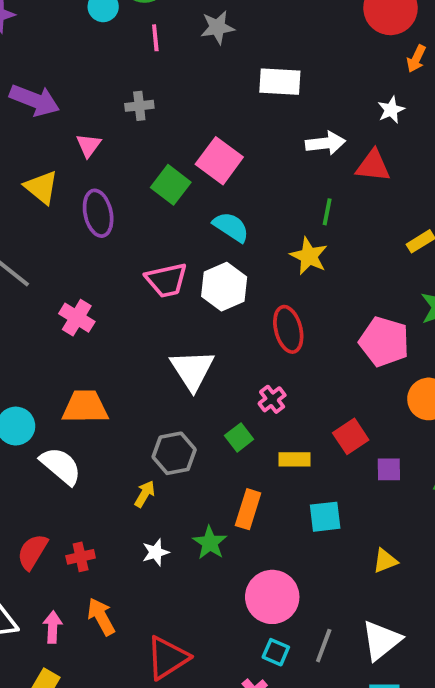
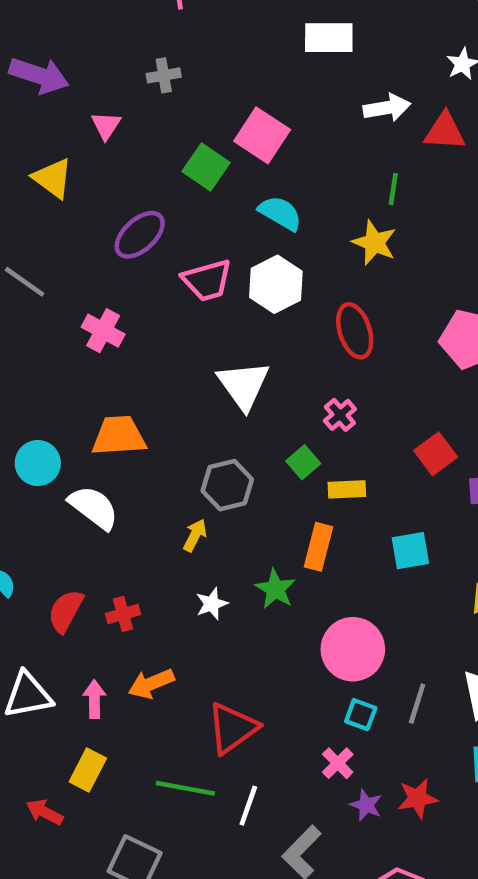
purple ellipse: (98, 213) -> (140, 235), moved, turned 63
yellow rectangle: (294, 459) -> (347, 489), moved
orange arrow: (101, 617) -> (151, 684), turned -81

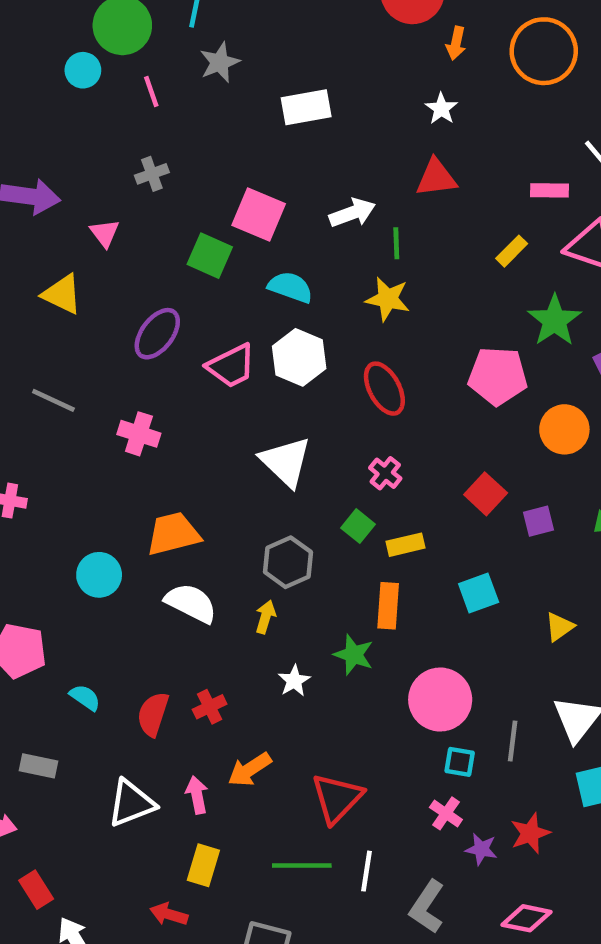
white arrow: (387, 108) -> (352, 213), moved
white semicircle: (94, 507) -> (191, 603), moved

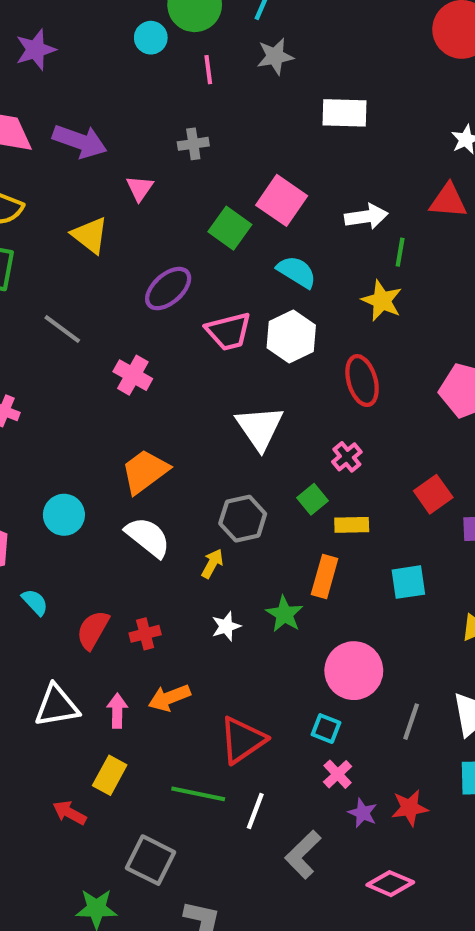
orange trapezoid: (173, 534) -> (145, 471), turned -34
cyan circle: (99, 575) -> (64, 515), moved
cyan square: (460, 762) -> (326, 729), moved

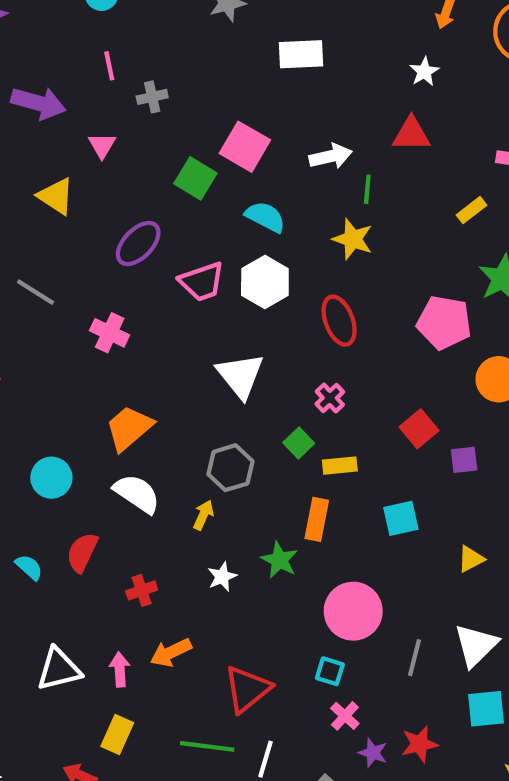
pink line: (208, 70) -> (109, 66), moved
red semicircle: (93, 630) -> (82, 552), moved

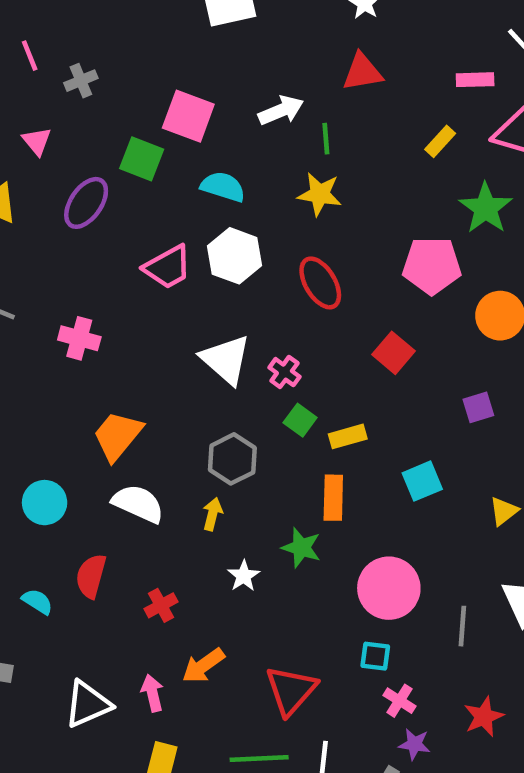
purple ellipse: (138, 243) -> (86, 203), moved
pink cross: (330, 398) -> (284, 372), moved
red square: (419, 429) -> (394, 353), moved
purple star: (373, 753) -> (415, 744), moved

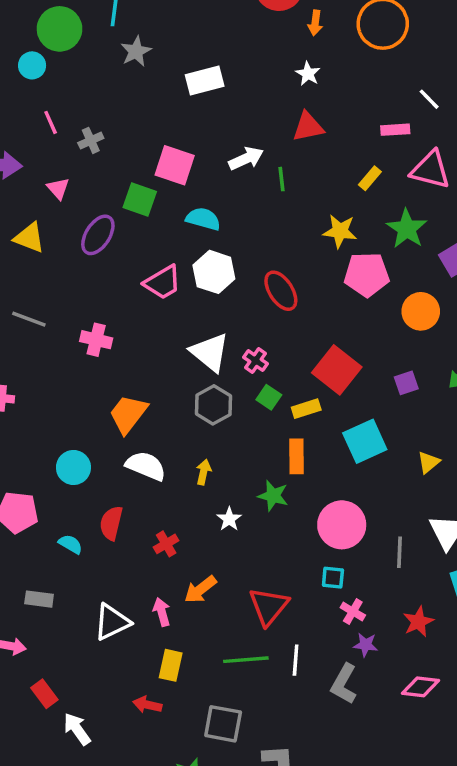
yellow star: (320, 194) -> (340, 231), moved
red square: (394, 353) -> (337, 370), moved, size x1.5
gray hexagon: (232, 459) -> (213, 405), moved
cyan square: (422, 481) -> (365, 441), size x1.4

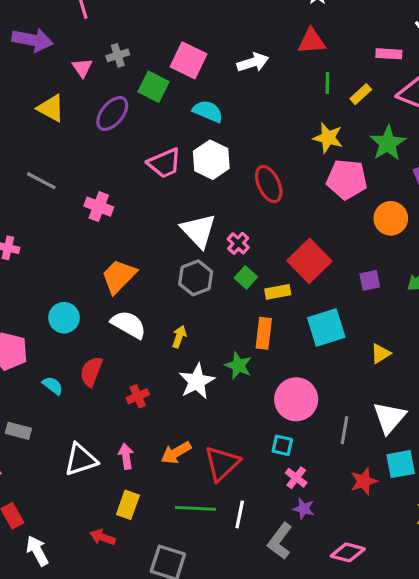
gray cross: (91, 140) -> (118, 55), moved
green line: (281, 179) -> (327, 83), moved
white star: (229, 519) -> (197, 381), size x1.6
orange arrow: (200, 589) -> (176, 453), moved
red star: (418, 622) -> (364, 481), moved

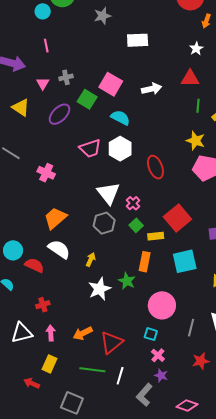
cyan circle: (64, 318) -> (13, 250), moved
red semicircle: (91, 371) -> (34, 265), moved, turned 90
red cross: (138, 396) -> (43, 305), moved

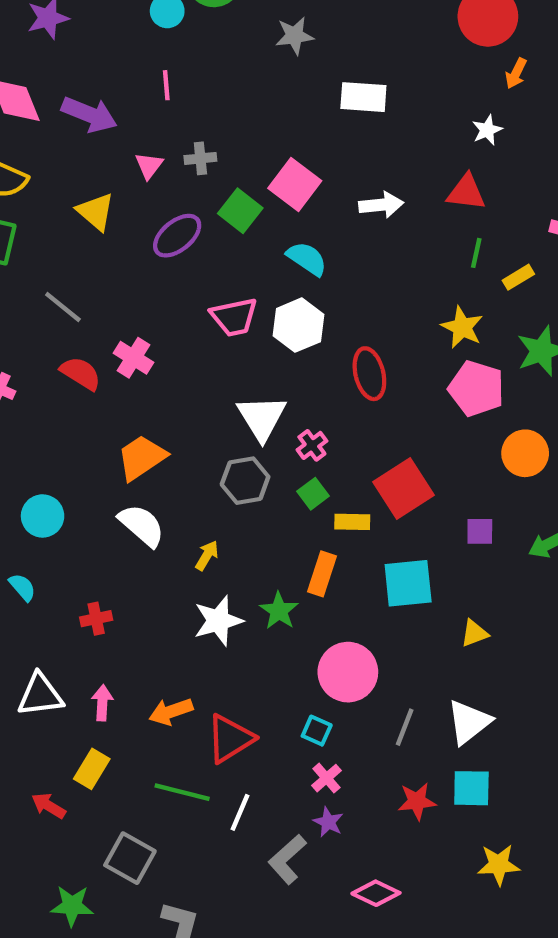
red semicircle: (34, 265) -> (81, 373), moved
red cross: (43, 305) -> (96, 619), moved

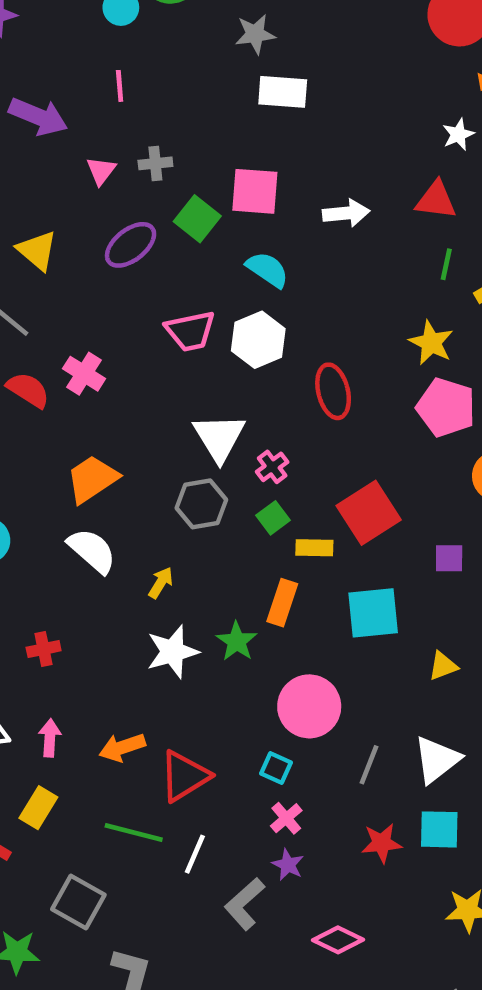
white rectangle: (363, 97) -> (283, 92), moved
pink square: (295, 184) -> (255, 191), turned -33
yellow triangle: (96, 212) -> (37, 250), moved

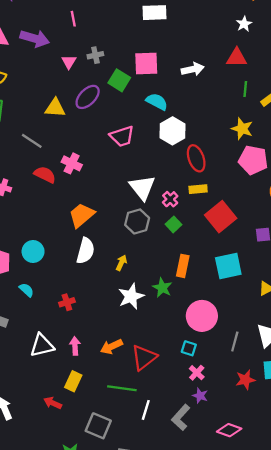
yellow triangle: (37, 250) -> (55, 108), moved, turned -30
white hexagon: (258, 340) -> (172, 131), moved
yellow rectangle: (314, 548) -> (198, 189), moved
white semicircle: (92, 551) -> (85, 251), turned 70
white line: (195, 854) -> (146, 410), moved

